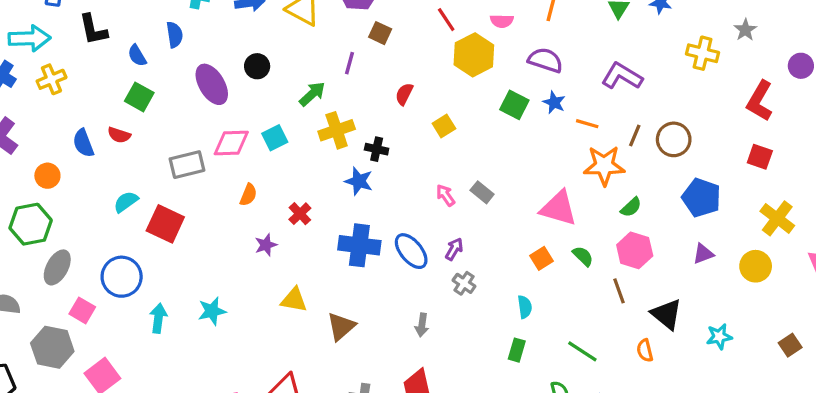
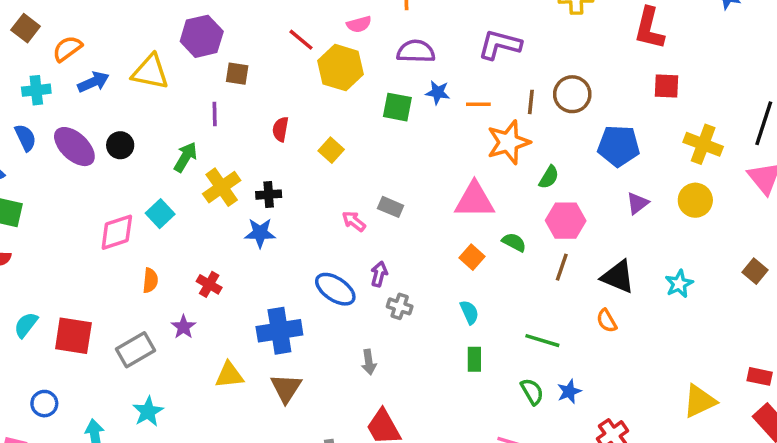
purple ellipse: (212, 84) -> (74, 147), moved
gray rectangle: (187, 165) -> (136, 350), moved
blue cross: (359, 245) -> (279, 331), moved
blue circle: (122, 277) -> (44, 404), size x0.6
brown line: (619, 291) -> (562, 267), turned 55

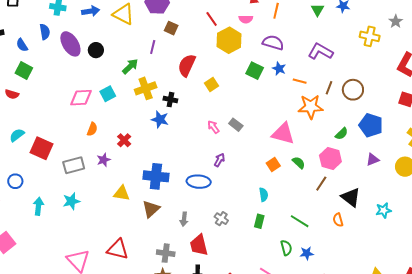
red semicircle: (280, 129) -> (187, 65), size x1.6
green semicircle: (549, 177) -> (342, 134), moved
blue ellipse: (335, 289) -> (199, 182), moved, turned -45
gray cross: (400, 306) -> (221, 219), moved
gray arrow: (369, 362) -> (184, 219), moved

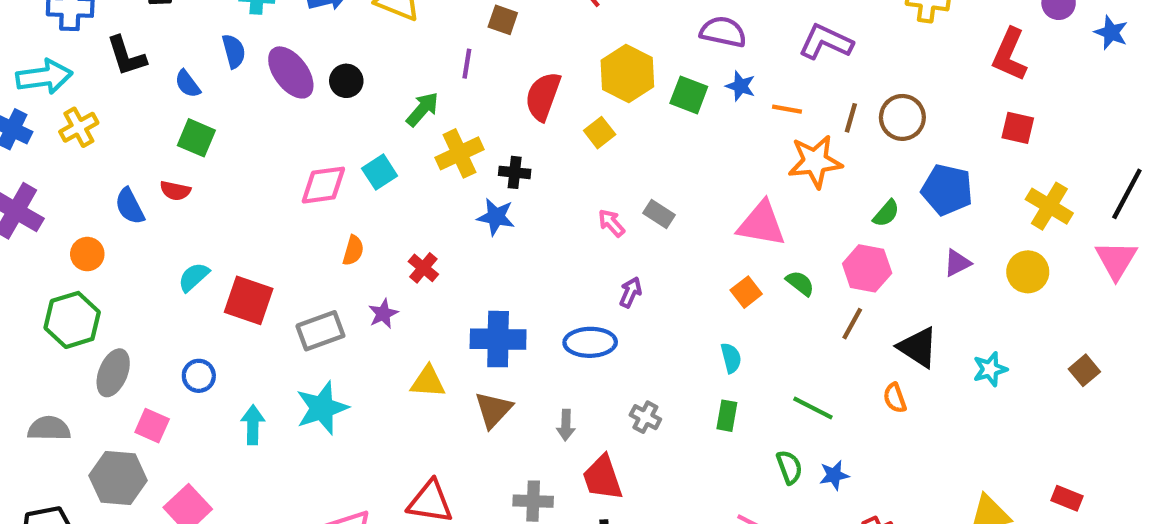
yellow hexagon: (229, 40) -> (627, 74), moved
cyan star: (71, 201) -> (322, 408), size x1.4

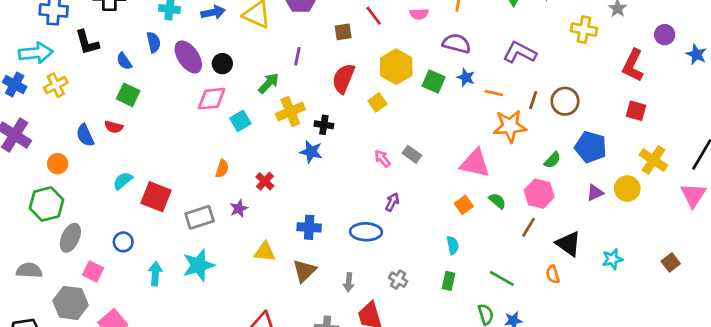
brown square: (503, 20) -> (343, 32), moved, turned -30
pink diamond: (323, 185) -> (212, 99), moved
yellow circle: (1028, 272) -> (627, 189), moved
blue cross: (498, 339) -> (309, 227), size x0.7

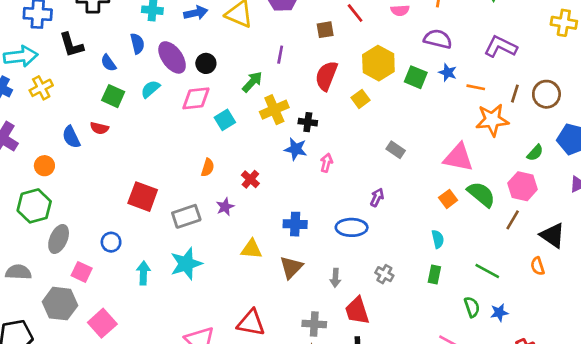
pink arrow: (382, 159) -> (326, 163), moved, turned 54
cyan semicircle: (123, 181) -> (150, 89), moved
green semicircle: (497, 201) -> (481, 194), size x1.6

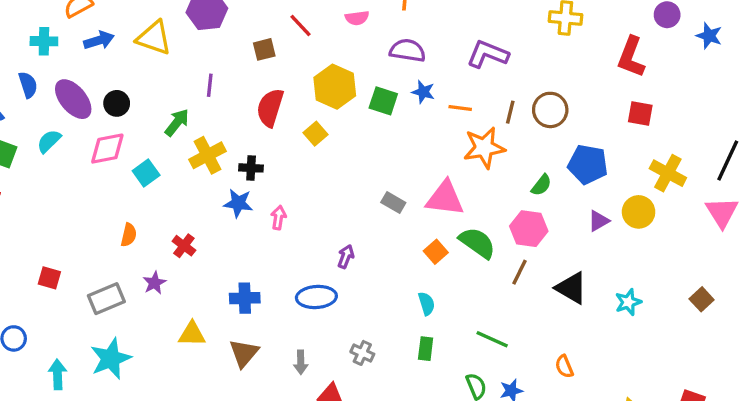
gray rectangle: (396, 150) -> (393, 202), moved
red square: (143, 197) -> (49, 278), size x0.6
orange semicircle: (538, 266) -> (564, 366), moved

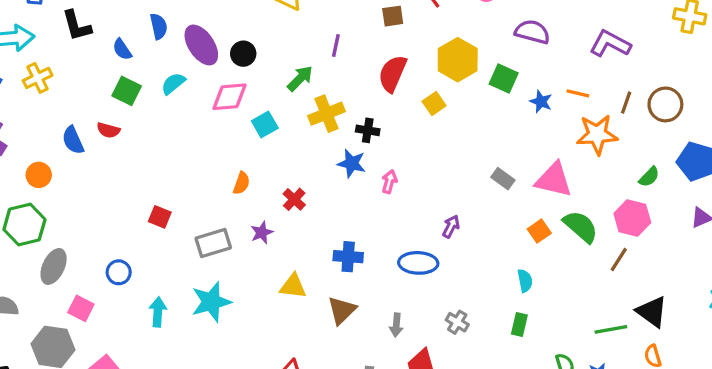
blue star: (423, 92) -> (541, 102), moved
black triangle: (571, 288) -> (652, 312), moved
green line: (492, 339) -> (611, 329), moved, turned -40

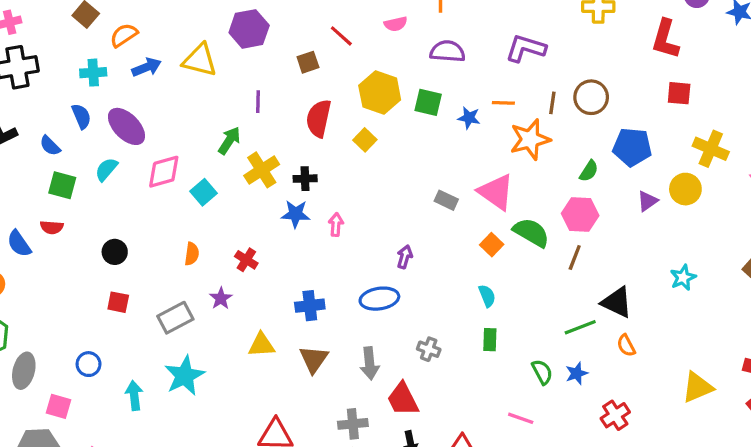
black circle: (243, 54) -> (115, 252), moved
pink triangle: (554, 180) -> (496, 192), turned 33
gray arrow: (396, 325) -> (370, 363), size x1.4

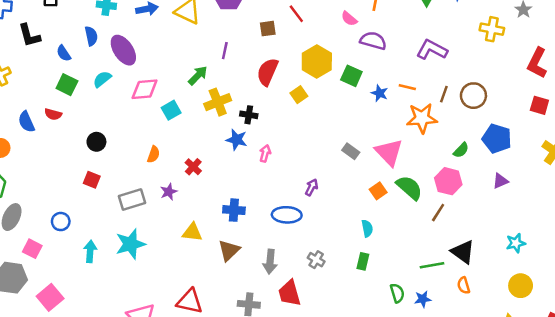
pink semicircle: (396, 24) -> (349, 19), moved, turned 42
yellow circle: (685, 189) -> (521, 286), moved

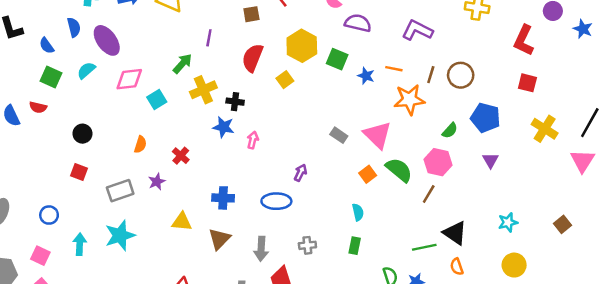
purple triangle: (500, 181) -> (490, 160), turned -35
pink square: (32, 249) -> (40, 256), moved
gray cross: (316, 260) -> (307, 245), turned -35

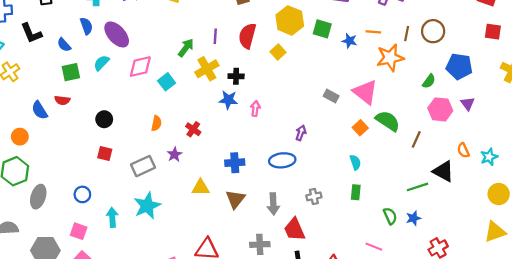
purple line: (209, 38) -> (215, 36), moved
green square: (51, 77) -> (71, 72), turned -30
pink hexagon: (438, 162) -> (440, 109), moved
orange semicircle: (457, 267) -> (463, 150), moved

